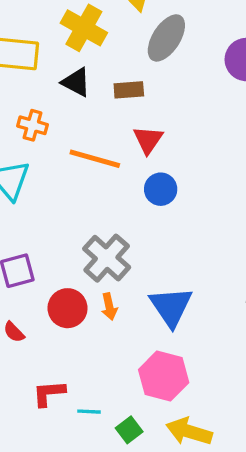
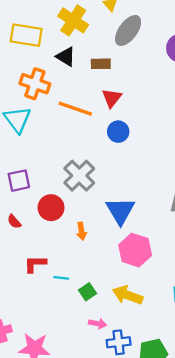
orange cross: (33, 125) -> (35, 84), size x1.5
orange arrow: (109, 307) -> (81, 231), moved
pink hexagon: (164, 376) -> (135, 250), moved

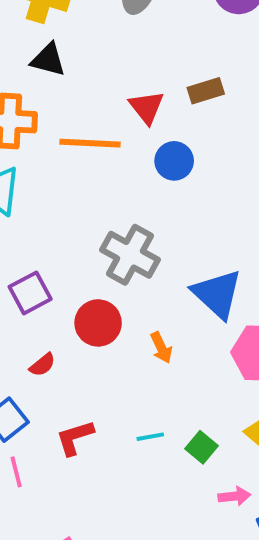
brown rectangle: (101, 64) -> (206, 91), moved
red semicircle: (14, 222) -> (42, 365), turned -72
red L-shape: (35, 264) -> (75, 438), moved

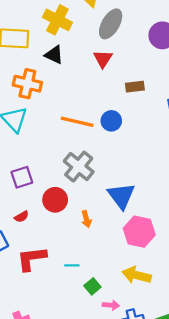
red triangle: (147, 107) -> (103, 59), moved
orange line: (90, 143) -> (77, 122), moved
red L-shape: (75, 438) -> (32, 259), size x1.4
green square: (201, 447) -> (92, 286), moved

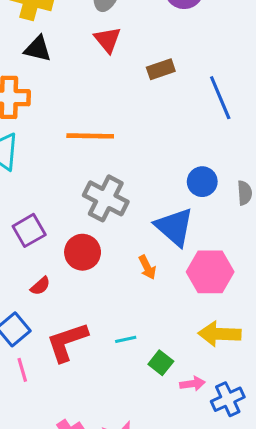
blue circle: (111, 121) -> (202, 182), moved
orange arrow: (86, 219) -> (147, 267), moved

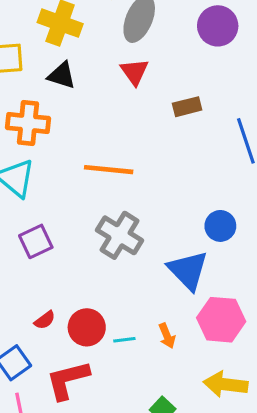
purple square: (29, 230) -> (36, 241), moved
red circle: (83, 252) -> (87, 327), moved
orange arrow: (147, 267) -> (167, 336), moved
cyan line: (126, 339) -> (124, 340), moved

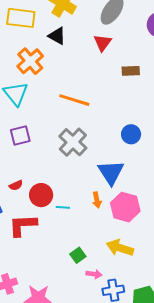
orange cross: (28, 123) -> (30, 61), turned 32
blue circle: (220, 226) -> (131, 134), moved
orange arrow: (167, 336) -> (97, 200), moved

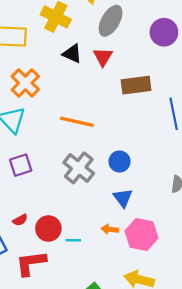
black triangle: (57, 36) -> (72, 54), moved
brown rectangle: (131, 71) -> (136, 85), size x1.5
blue circle: (131, 134) -> (120, 161), moved
blue triangle: (111, 172) -> (123, 198), size x0.7
orange arrow: (97, 200) -> (110, 229), turned 112

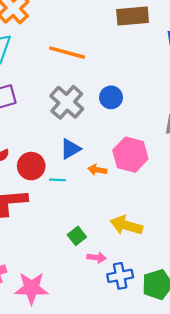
blue triangle: (123, 198) -> (70, 149), moved, turned 35
pink hexagon: (141, 235) -> (130, 155), moved

